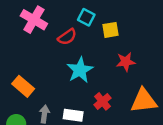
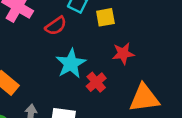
red cross: (103, 101) -> (96, 82), moved

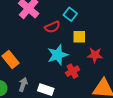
yellow square: (105, 17) -> (79, 37), moved

